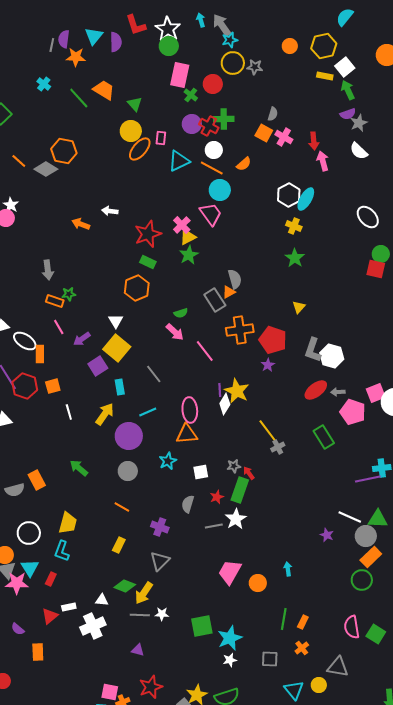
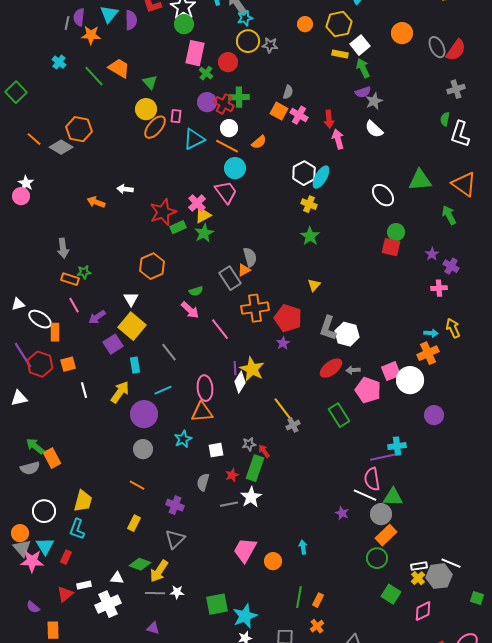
green rectangle: (148, 262) -> (178, 227), moved, turned -49
green arrow: (79, 468) -> (35, 446), moved
pink semicircle: (352, 627) -> (372, 479), moved
green square: (376, 634) -> (391, 594), moved

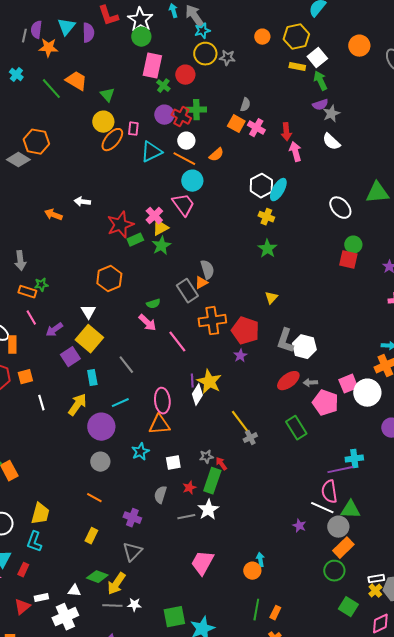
orange circle: (273, 561) -> (252, 571), moved

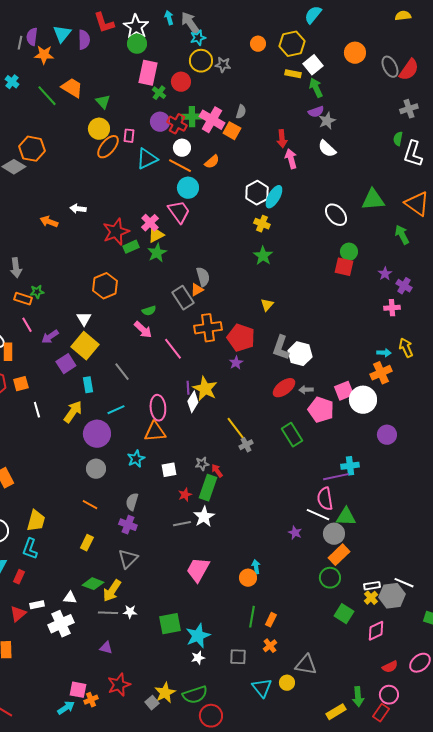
pink cross: (256, 128) -> (212, 120), moved, size x1.4
gray semicircle: (160, 495) -> (132, 502), moved

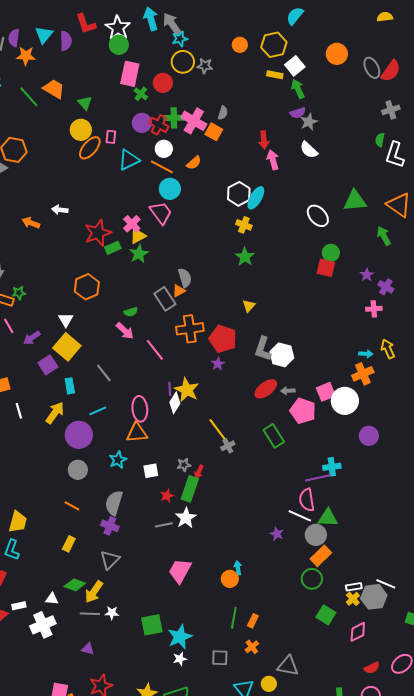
cyan arrow: (169, 18) -> (151, 19), size x1.6
red arrow: (217, 471) -> (199, 472), turned -120
gray semicircle: (132, 502) -> (114, 503), size x1.4

